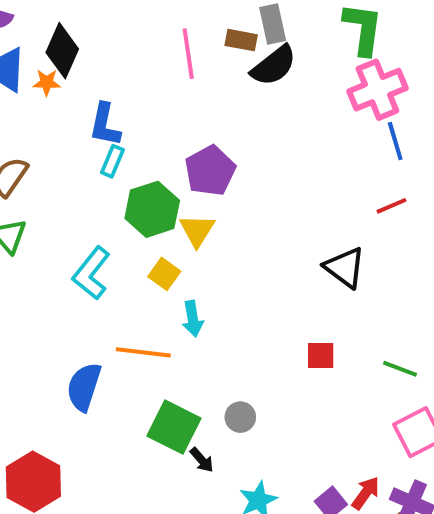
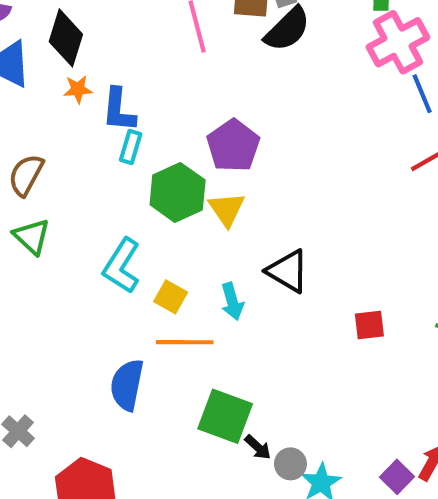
orange star: (47, 82) -> (78, 89), moved
black triangle: (345, 267) -> (288, 271), moved
yellow square: (164, 274) -> (171, 297), moved
gray circle: (240, 417) -> (290, 464), moved

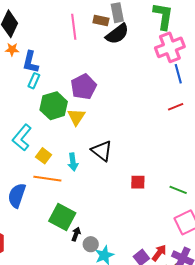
black arrow: (258, 447) -> (76, 234), turned -120

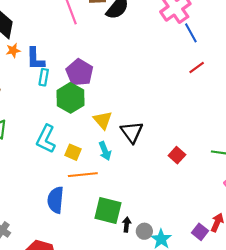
purple pentagon: (84, 87) -> (80, 72), moved
yellow triangle: (76, 117) -> (103, 120), moved
black triangle: (102, 151) -> (132, 132), turned 30
red square: (138, 182) -> (177, 155), turned -35

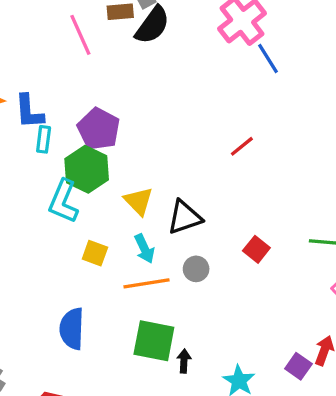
red line: (197, 68) -> (242, 146), moved
black triangle: (132, 132) -> (185, 217), turned 50
cyan L-shape: (46, 139) -> (63, 201), moved
orange line: (83, 175) -> (147, 283), moved
gray circle: (144, 231) -> (196, 269), moved

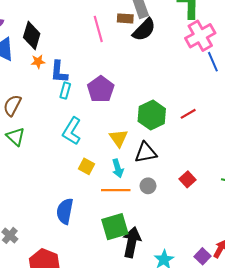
green hexagon: (87, 169) -> (152, 115), moved
green square: (154, 341) -> (115, 227), turned -36
black arrow: (184, 361) -> (132, 242), size x2.0

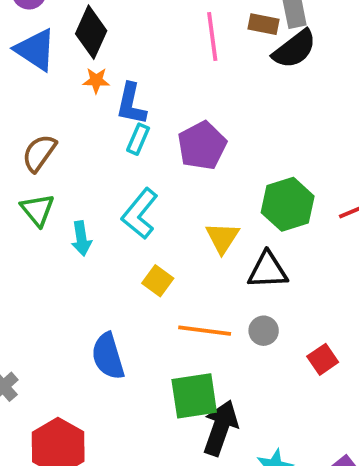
cyan arrow: (118, 168) -> (81, 238), moved
red square: (188, 179) -> (323, 359), moved
blue semicircle: (65, 211) -> (108, 356), turned -35

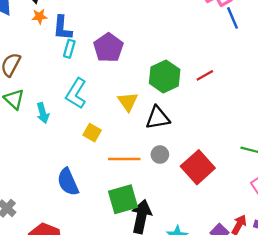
red square: (323, 359) -> (198, 167), size x1.8

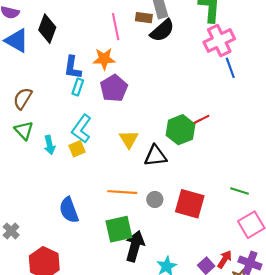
orange star: (39, 16) -> (104, 59), moved, size x1.5
green hexagon: (165, 76) -> (181, 130), moved
yellow square: (92, 133) -> (77, 149), moved, turned 35
gray circle: (160, 155) -> (155, 199), moved
red square: (198, 167) -> (190, 204), turned -36

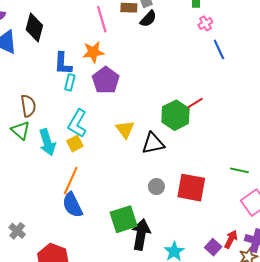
black semicircle: (162, 31) -> (148, 19), size x0.7
pink cross: (219, 40) -> (205, 23), size x0.5
brown semicircle: (23, 98) -> (28, 106), moved, turned 145
cyan arrow: (50, 145) -> (47, 142), size x1.4
orange line: (122, 192) -> (71, 181), moved, turned -64

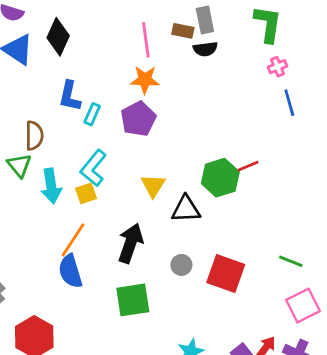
black semicircle: (148, 19) -> (205, 49), turned 30
orange star: (93, 52) -> (145, 80), moved
blue L-shape: (63, 64) -> (70, 96), moved
black arrow: (141, 235) -> (130, 243), moved

